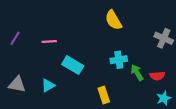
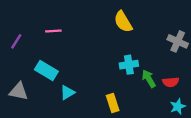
pink line: (49, 42) -> (53, 31), moved
cyan rectangle: (73, 65) -> (46, 70), moved
cyan triangle: (48, 85) -> (67, 93), moved

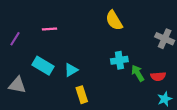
cyan triangle: (67, 93) -> (71, 70), moved
yellow rectangle: (113, 103) -> (82, 95), moved

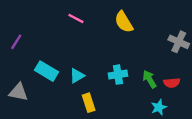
pink line: (49, 29) -> (76, 18), moved, turned 32
cyan cross: (119, 60) -> (118, 75), moved
cyan star: (165, 99) -> (159, 107), moved

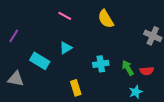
cyan triangle: (77, 76) -> (66, 48), moved

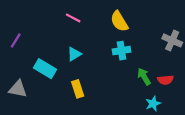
cyan cross: (101, 64) -> (121, 51), moved
yellow rectangle: (76, 88) -> (78, 89), moved

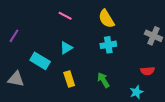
green arrow: (144, 77) -> (103, 80), moved

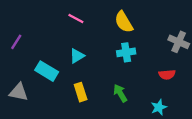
red semicircle: (148, 71) -> (167, 75), moved

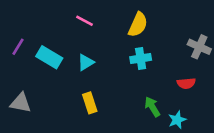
yellow semicircle: (124, 22) -> (138, 25), turned -125
cyan rectangle: (47, 71) -> (49, 57), moved
green arrow: (120, 93) -> (152, 107), moved

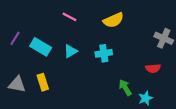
yellow semicircle: (138, 25) -> (113, 20), turned 42
cyan cross: (141, 59) -> (104, 53), moved
yellow rectangle: (90, 103) -> (43, 82), moved

